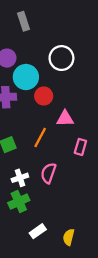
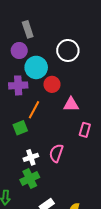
gray rectangle: (24, 21) -> (28, 29), moved
orange line: (40, 137) -> (34, 110), moved

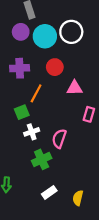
cyan circle: (36, 67) -> (45, 36), moved
white cross: (31, 157) -> (32, 132), moved
green cross: (30, 179) -> (42, 159), moved

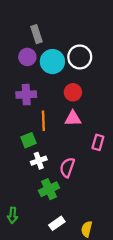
red circle: (55, 67) -> (73, 92), moved
pink triangle: (75, 88) -> (73, 118), moved
orange line: (36, 93) -> (43, 121), turned -30

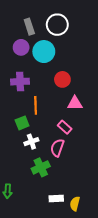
white circle: (80, 57) -> (57, 25), moved
pink triangle: (73, 118) -> (75, 103), moved
pink rectangle: (98, 142) -> (65, 127), moved, turned -64
white rectangle: (57, 223) -> (56, 198), moved, turned 32

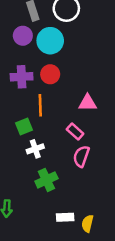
red circle: (62, 79) -> (50, 74), moved
pink semicircle: (57, 148) -> (81, 156), moved

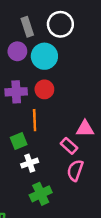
pink triangle: (87, 103) -> (85, 129), moved

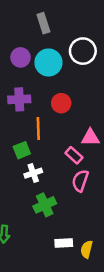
white circle: (60, 24) -> (83, 51), moved
gray rectangle: (27, 27) -> (43, 23), moved
red circle: (44, 89) -> (61, 103), moved

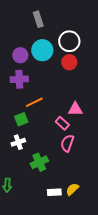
purple circle: (21, 57) -> (20, 55), moved
red circle: (61, 103) -> (69, 62), moved
orange line: (38, 129) -> (34, 102), turned 66
white cross: (33, 173) -> (18, 142), moved
yellow semicircle: (87, 249) -> (72, 189), moved, turned 32

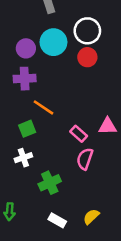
orange line: (34, 102) -> (43, 107), turned 60
pink triangle: (75, 109) -> (107, 126), moved
white rectangle: (54, 192) -> (57, 220), moved, turned 32

